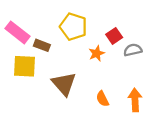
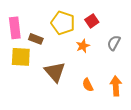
pink rectangle: (17, 32) -> (15, 28), turned 45
red square: (114, 36) -> (92, 21), moved
gray semicircle: (133, 50) -> (114, 43), turned -49

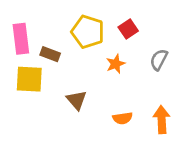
brown triangle: (55, 72) -> (77, 100), size x0.7
orange semicircle: (88, 85) -> (123, 118), turned -72

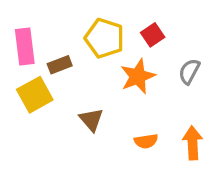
brown rectangle: (50, 54) -> (60, 65), turned -42
orange star: (116, 64) -> (138, 76), size x1.5
yellow square: (29, 79) -> (35, 95), turned -32

